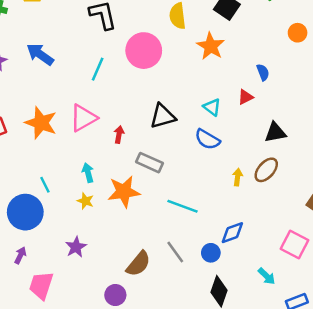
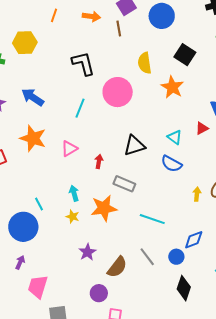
pink triangle: (83, 118) -> (69, 148), size x0.7
orange star: (41, 123) -> (33, 138), moved
purple star: (76, 247) -> (87, 252), moved

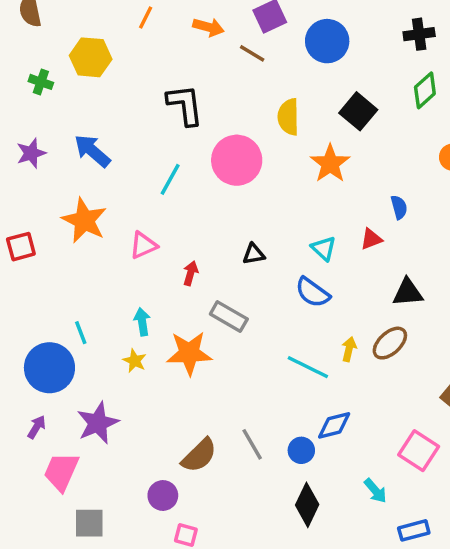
brown line: (119, 29) -> (252, 53), turned -56
black triangle: (134, 146) -> (254, 254), size x0.6
cyan line: (152, 219) -> (308, 367), moved
purple star: (87, 252) -> (98, 423), moved, size x1.4

